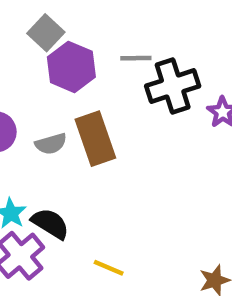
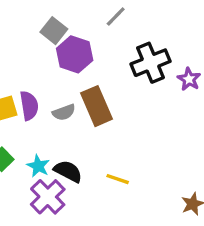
gray line: (136, 58) -> (116, 17), moved, turned -40
yellow line: (109, 268) -> (118, 179), moved

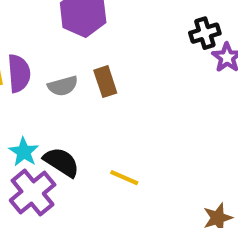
black cross: (151, 63) -> (205, 33), moved, size x0.6
brown rectangle: (96, 106) -> (105, 82), size x0.6

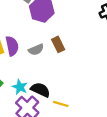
yellow line: (124, 178) -> (61, 104), moved

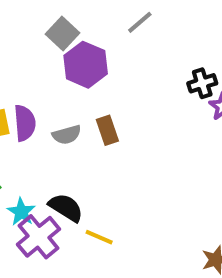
cyan star: (20, 87) -> (21, 212), moved

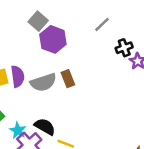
gray line: (140, 22) -> (102, 24), moved
gray semicircle: (67, 135) -> (43, 82), size x1.5

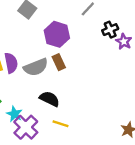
purple hexagon: (53, 39) -> (57, 34), moved
black semicircle: (45, 127) -> (50, 99), moved

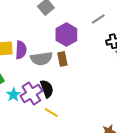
black semicircle: (50, 99) -> (47, 89), turned 30
purple cross: (26, 127) -> (31, 93), moved

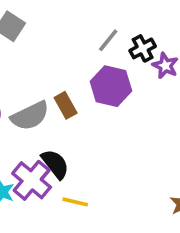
gray line: (98, 19) -> (108, 40), moved
purple hexagon: (66, 34) -> (111, 86), moved

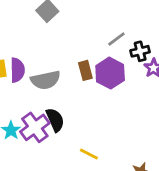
brown rectangle: (66, 105) -> (85, 70), moved
yellow line: (75, 202) -> (89, 154), moved

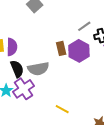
gray semicircle: (45, 80) -> (38, 69), moved
black semicircle: (55, 120) -> (17, 69), moved

